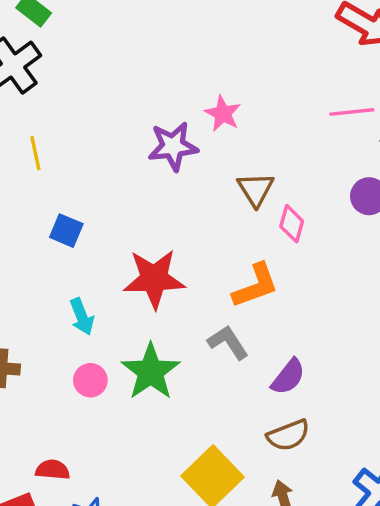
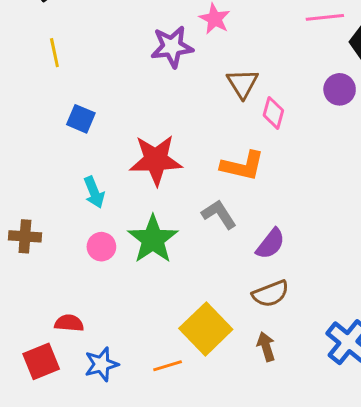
orange L-shape: (256, 286) -> (243, 166), turned 33

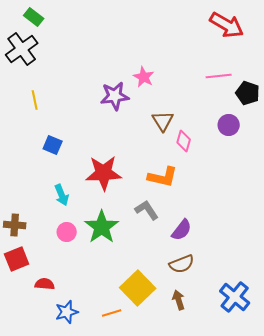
red square: (41, 361) -> (17, 259), moved

